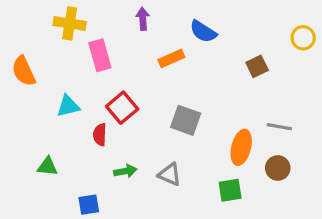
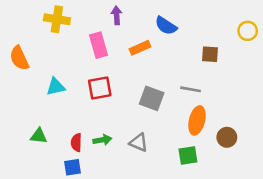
pink rectangle: (100, 55) -> (98, 45), moved
brown square: (257, 66) -> (210, 54), turned 30
red square: (122, 108) -> (100, 88), turned 30
gray line: (279, 127) -> (191, 89), moved
red semicircle: (100, 135) -> (76, 142), moved

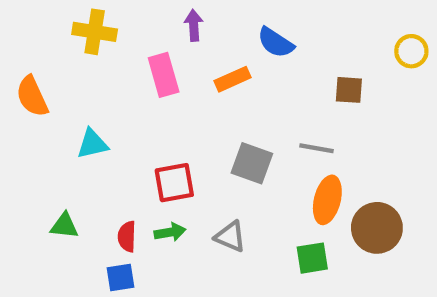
red square: (100, 88) -> (174, 183), moved
brown circle: (227, 137) -> (377, 228), size x1.5

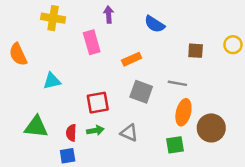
yellow circle: (411, 51) -> (233, 45), moved
orange rectangle: (233, 79) -> (132, 59), moved
green triangle: (64, 226) -> (36, 127), size x1.5

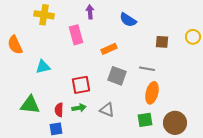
brown circle: (211, 128) -> (175, 123), moved

